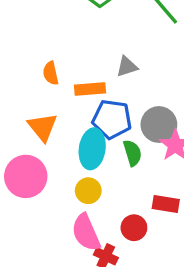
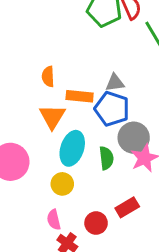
blue pentagon: (112, 119) -> (112, 109), moved
orange triangle: (43, 127) -> (52, 117), moved
red rectangle: (166, 204) -> (127, 207), turned -50
pink semicircle: (86, 232) -> (54, 220), size x0.6

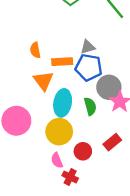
yellow circle: (62, 184) -> (59, 132), size x1.5
red circle: (96, 223) -> (83, 151), moved

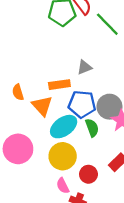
orange semicircle: (35, 50) -> (18, 92), moved
blue pentagon: (89, 67) -> (82, 104), moved
cyan ellipse: (63, 103) -> (64, 127), turned 50

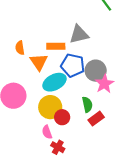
gray triangle: (84, 67) -> (79, 34), size x1.5
green semicircle: (92, 128) -> (87, 104), moved
red circle: (88, 174) -> (62, 117), moved

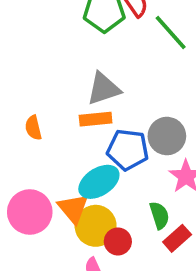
gray triangle: (79, 34) -> (104, 89), moved
orange triangle: (39, 62) -> (73, 208), moved
gray circle: (96, 71) -> (167, 136), moved

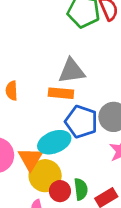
green semicircle: (159, 215) -> (81, 189), moved

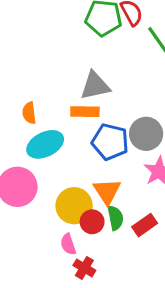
cyan ellipse: (54, 142) -> (45, 144), moved
orange triangle: (30, 159) -> (107, 191), moved

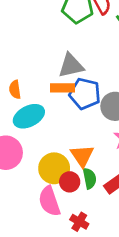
blue pentagon: (110, 142) -> (85, 94), moved
pink semicircle: (68, 244) -> (49, 201), size x1.6
red cross: (84, 268) -> (79, 222), moved

